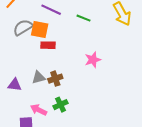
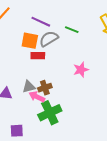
gray semicircle: (23, 27) -> (49, 39), moved
green cross: (60, 105) -> (50, 113), size x1.6
pink arrow: (39, 110) -> (37, 97), moved

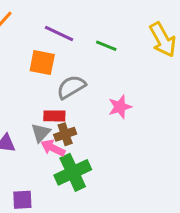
gray semicircle: (49, 39) -> (71, 87), moved
red rectangle: (38, 56) -> (54, 116), moved
gray triangle: (29, 87) -> (41, 133), turned -32

